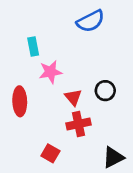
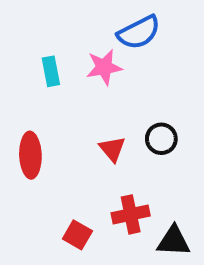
pink star: (50, 72) -> (104, 67), moved
red cross: (79, 124) -> (131, 214), moved
black triangle: (113, 157) -> (174, 241), turned 30

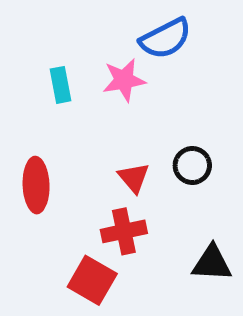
red cross: (131, 214) -> (124, 231), moved
red square: (77, 235) -> (92, 280), size x1.4
black triangle: (174, 241) -> (212, 263), moved

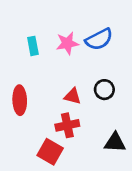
blue semicircle: (165, 39) -> (99, 39), moved
red triangle: (134, 178) -> (73, 96), turned -36

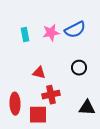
red triangle: (73, 96) -> (39, 73), moved
red ellipse: (20, 100) -> (15, 104), moved
red square: (50, 152) -> (38, 115), turned -30

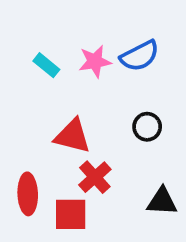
cyan rectangle: (25, 35) -> (46, 65), turned -40
red triangle: (39, 73) -> (72, 136), size x1.5
red cross: (51, 95) -> (95, 177), turned -30

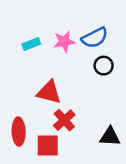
cyan rectangle: (46, 65) -> (31, 44), turned -60
black circle: (147, 127) -> (104, 66), moved

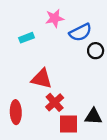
pink star: (64, 42) -> (55, 18), moved
black circle: (104, 66) -> (96, 51), moved
red square: (48, 145) -> (69, 124), moved

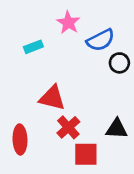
pink star: (55, 18) -> (68, 23), turned -30
black triangle: (93, 116) -> (117, 129), moved

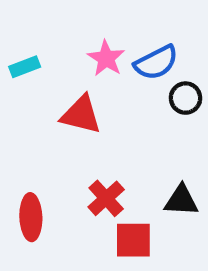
pink star: (68, 23) -> (106, 58), moved
cyan rectangle: (33, 47) -> (25, 67), moved
red triangle: (52, 98) -> (81, 115), moved

